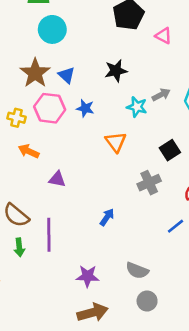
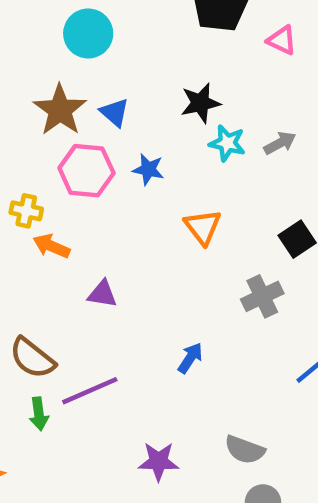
cyan star: (137, 107) -> (227, 143), moved
yellow cross: (16, 118) -> (26, 211), moved
purple line: (49, 235) -> (90, 391), turned 68

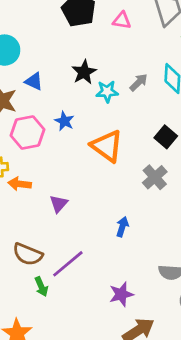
blue triangle: (115, 112) -> (34, 81), moved
blue star: (148, 169) -> (64, 121), turned 30
orange triangle: (203, 227) -> (107, 146), size x1.4
purple triangle: (102, 294) -> (59, 204), turned -42

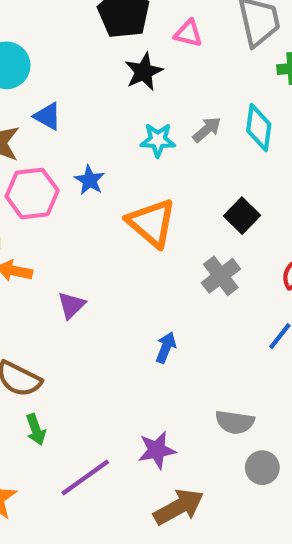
black star: (84, 72) -> (144, 72), moved
purple line: (68, 264) -> (85, 478), moved

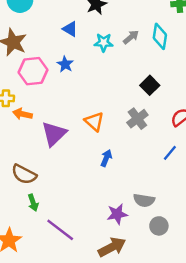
blue triangle: (48, 116) -> (70, 29), moved
orange triangle: (152, 223) -> (94, 121), moved, size x0.7
purple triangle: (71, 305) -> (54, 134), size x1.6
purple star: (157, 450) -> (117, 214), moved
purple line: (85, 478) -> (60, 230), turned 72

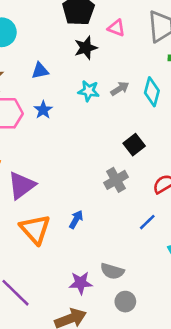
blue triangle: (70, 29) -> (40, 71), moved, turned -49
orange triangle: (94, 121) -> (35, 229), moved, size x1.4

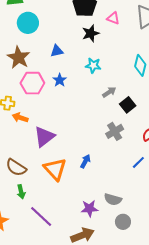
gray arrow: (120, 89) -> (109, 92), moved

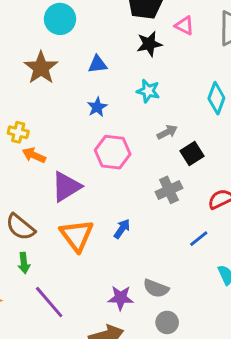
pink hexagon: (32, 83) -> (113, 152), moved

